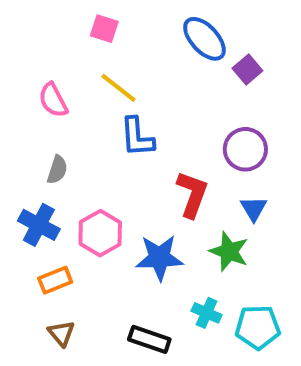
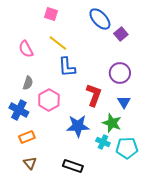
pink hexagon: (100, 233) -> (49, 100), moved
cyan cross: (207, 313) -> (103, 142), moved
cyan pentagon: (258, 327) -> (127, 148), moved

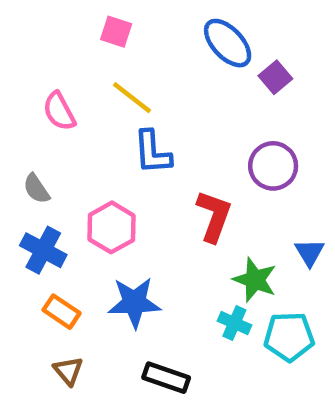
gray semicircle: (28, 83) -> (36, 189), moved, turned 128
blue triangle: (124, 102) -> (310, 252), moved
blue star: (78, 126) -> (134, 302), moved
orange rectangle: (27, 137) -> (61, 312), turned 56

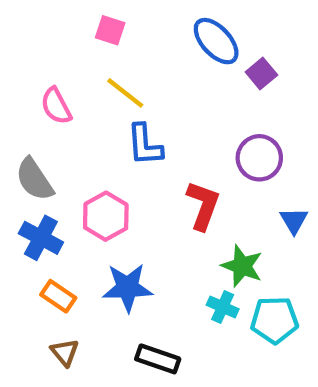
gray semicircle: (36, 189) -> (34, 179), size x1.5
blue triangle: (310, 252) -> (294, 221), moved

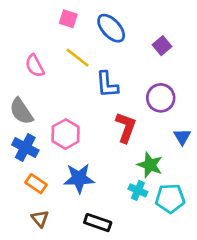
blue ellipse: (216, 41) -> (111, 28), moved
blue L-shape: (145, 145) -> (107, 84), moved

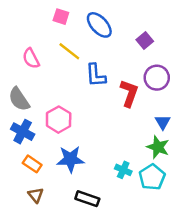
purple circle: (161, 98) -> (157, 78), moved
red L-shape: (126, 127) -> (129, 93), moved
green star: (150, 165) -> (158, 147), moved
cyan pentagon: (170, 198) -> (152, 177), turned -30

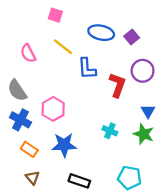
blue ellipse: (99, 25) -> (101, 33), moved, turned -35
cyan cross: (123, 170) -> (110, 131), moved
cyan pentagon: (152, 177) -> (129, 178), moved, turned -30

